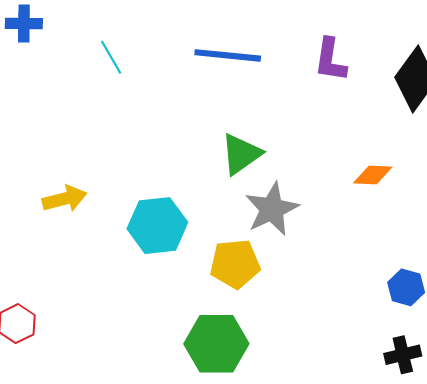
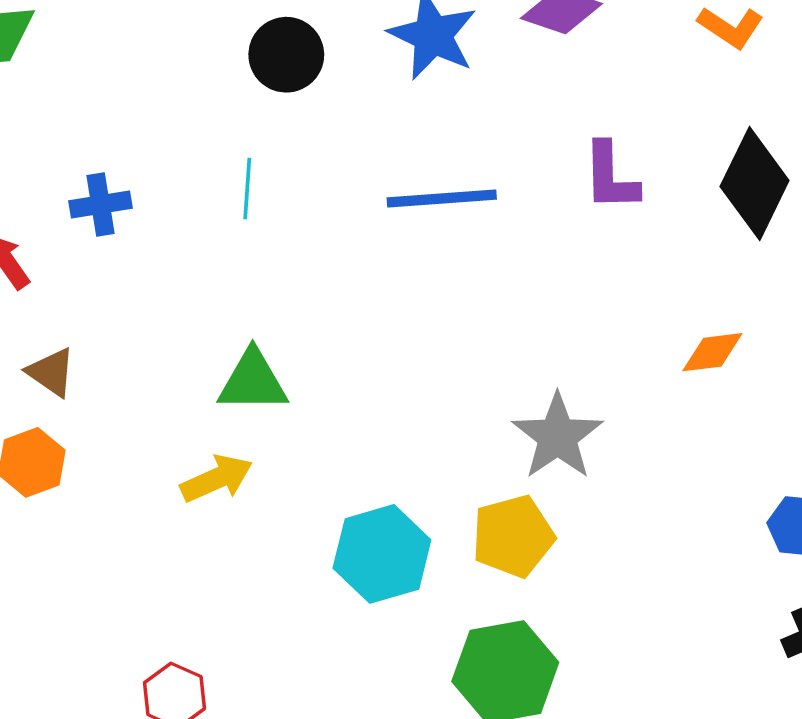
cyan line: (111, 57) -> (247, 189), moved, turned 44
green triangle: (241, 154) -> (253, 381), moved, turned 45
cyan hexagon: (157, 226) -> (382, 554), moved

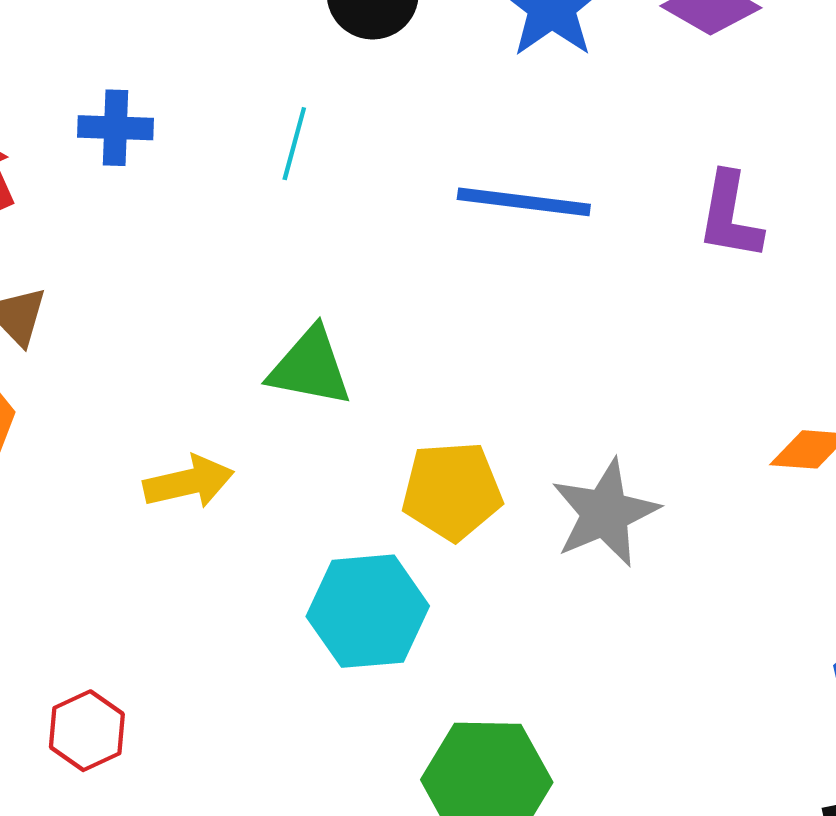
green triangle: (253, 381) -> (310, 367), moved
yellow pentagon: (513, 536) -> (452, 491), moved

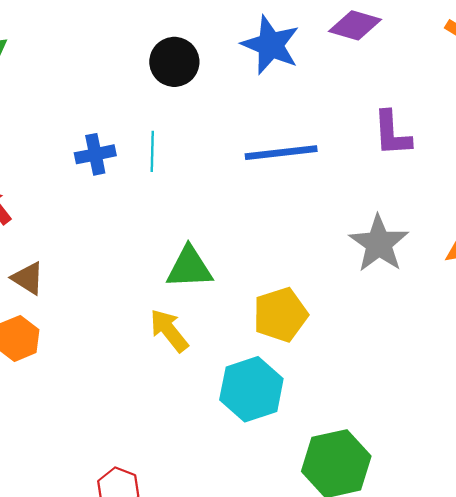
blue cross: (116, 128) -> (95, 154), moved
yellow arrow: (189, 482) -> (169, 330), moved, turned -102
gray star: (605, 513) -> (379, 244), moved

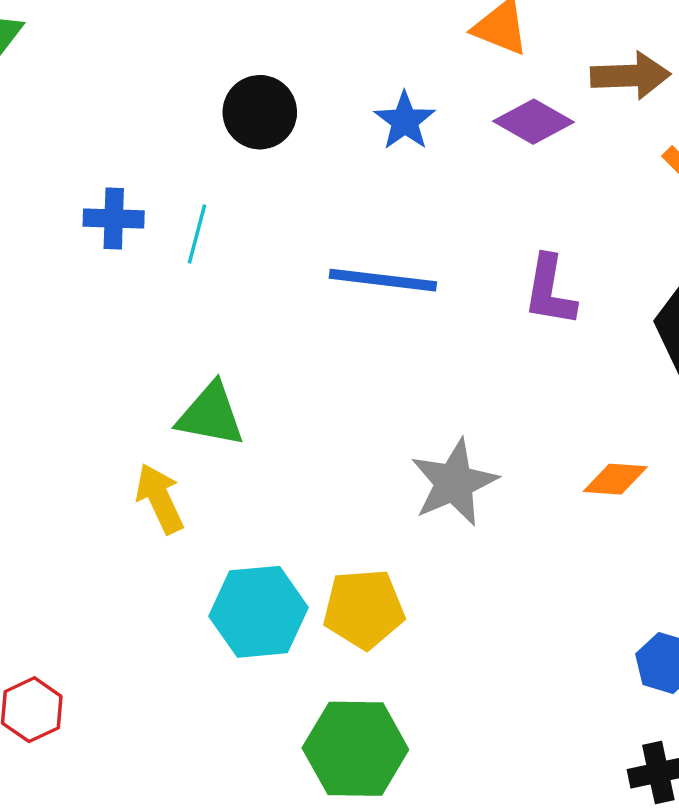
blue star: (271, 45) -> (405, 121), size x0.7
gray star: (379, 244) -> (454, 483), moved
yellow pentagon: (280, 315) -> (364, 609), moved

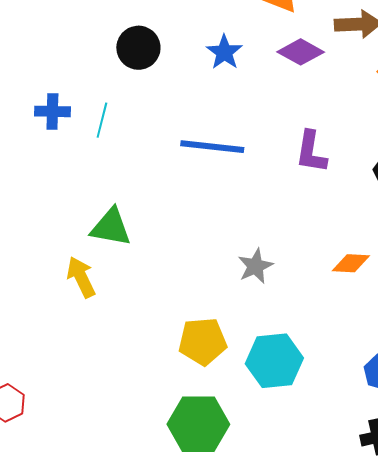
gray star: (454, 483) -> (255, 266), size x0.7
cyan hexagon: (259, 612) -> (274, 361), moved

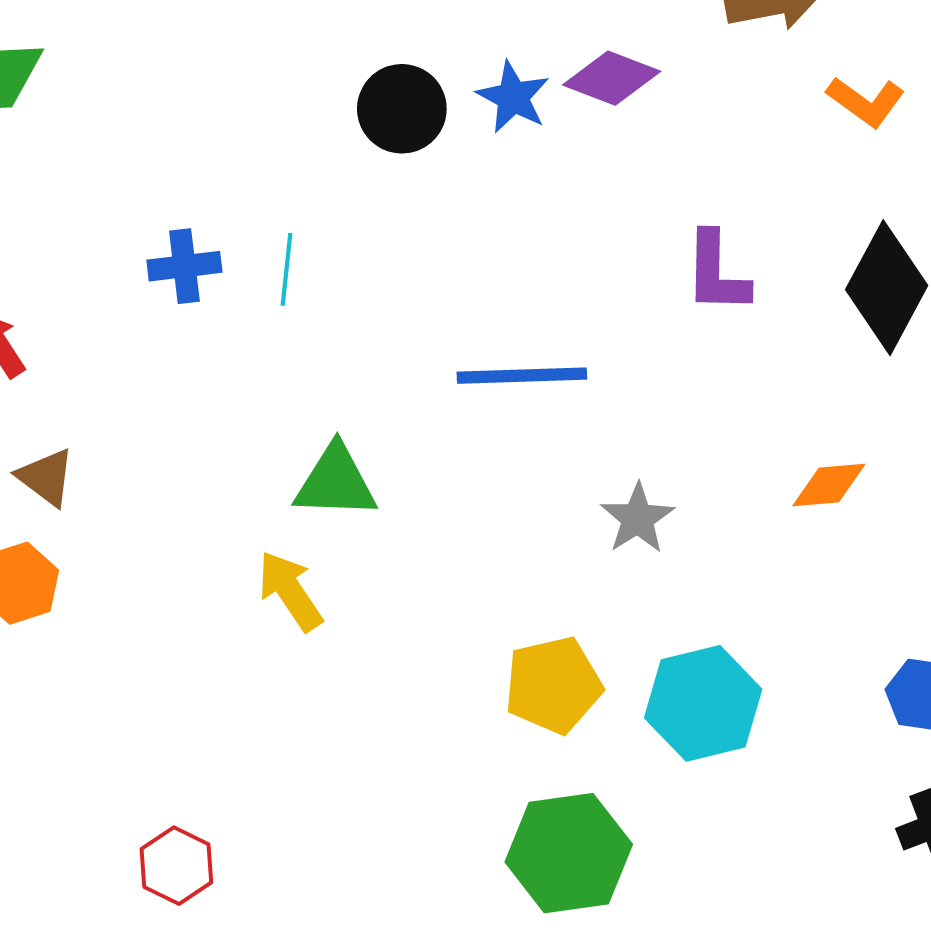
black circle: (138, 48) -> (402, 109), moved
purple diamond: (301, 52) -> (612, 78), moved
blue line: (212, 147) -> (522, 376), moved

